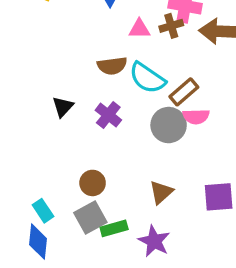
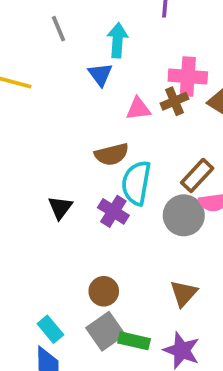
cyan semicircle: (147, 78) -> (136, 183), moved, turned 72
green rectangle: (114, 228) -> (134, 341), turned 35

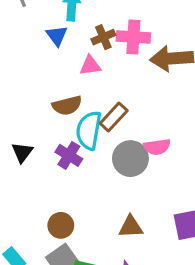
brown cross: (174, 101) -> (103, 37), moved
brown rectangle: (197, 175) -> (114, 117), moved
brown triangle: (184, 293) -> (131, 227), turned 45

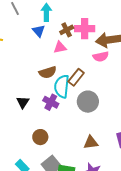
pink semicircle: (157, 147) -> (101, 57), moved
brown circle: (61, 225) -> (40, 137), moved

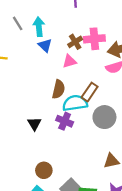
cyan arrow: (46, 12) -> (39, 27), moved
brown semicircle: (48, 72) -> (59, 89), turned -54
cyan semicircle: (62, 86) -> (75, 103), turned 80
brown circle: (40, 137) -> (44, 170), moved

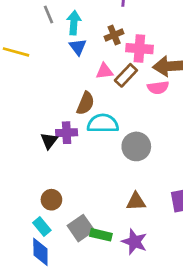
brown cross: (75, 42) -> (114, 35), moved
brown rectangle: (90, 92) -> (126, 75), moved
purple cross: (65, 121) -> (67, 133), moved, turned -35

